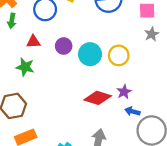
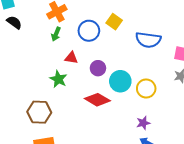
red diamond: (98, 98) -> (97, 100), moved

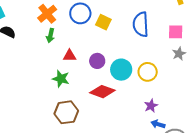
yellow square: (114, 22) -> (103, 22), moved
blue circle: (89, 31) -> (80, 13), moved
blue semicircle: (148, 40) -> (141, 24), turned 90
brown hexagon: (39, 112) -> (66, 112), moved

